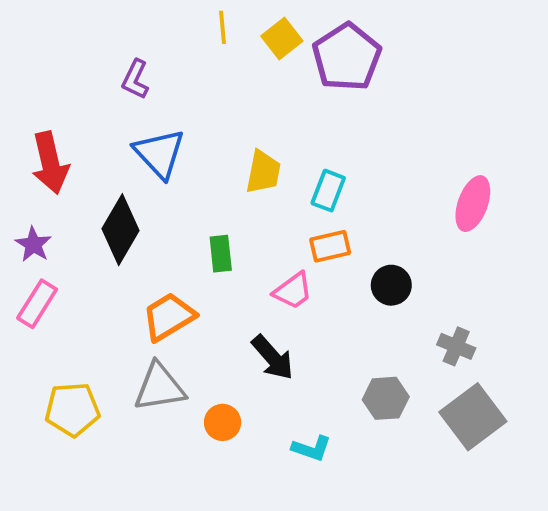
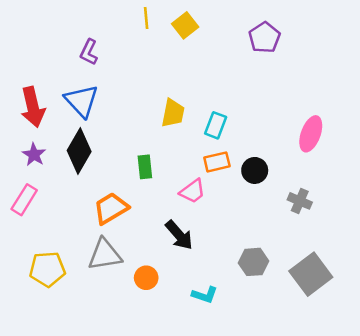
purple pentagon: (347, 57) -> (264, 38), moved, size x0.7
blue triangle: (159, 154) -> (82, 101), moved
purple star: (33, 244) -> (34, 155), moved
black circle: (391, 285) -> (255, 170), moved
gray cross: (456, 346) -> (300, 201), moved

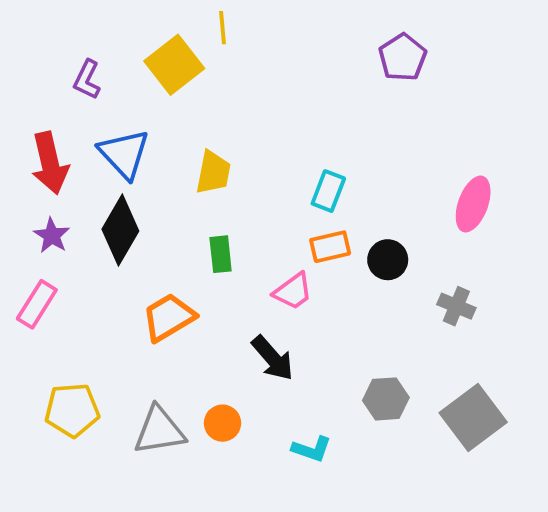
yellow square: (185, 25) -> (174, 65), moved, size x1.4
purple L-shape: (89, 52) -> (87, 80), moved
yellow trapezoid: (173, 113) -> (213, 172), moved
gray triangle: (105, 255) -> (159, 431), moved

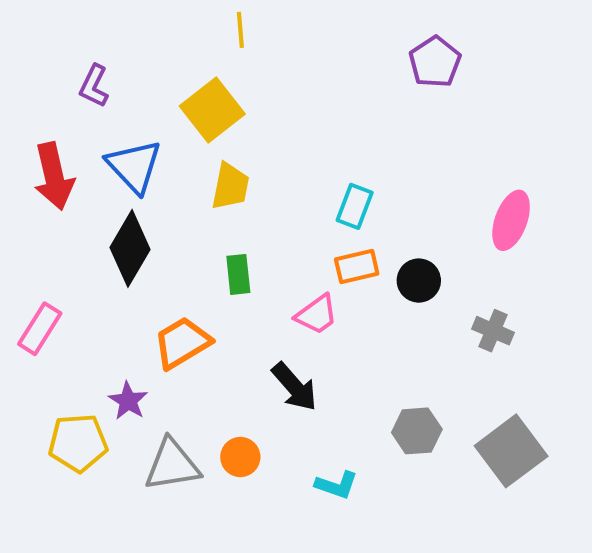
yellow square: (174, 65) -> (212, 110), moved
purple star: (52, 236) -> (128, 401), moved

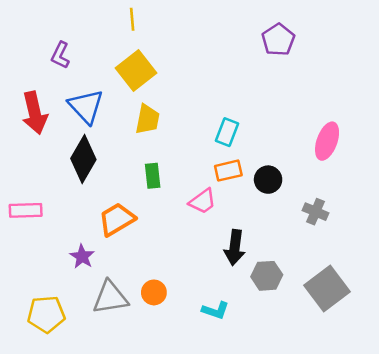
yellow line: (240, 30) -> (132, 19), moved
pink rectangle: (40, 329) -> (26, 210), turned 56
black arrow: (294, 387) -> (235, 248), moved, turned 48
yellow pentagon: (78, 443) -> (46, 314), moved

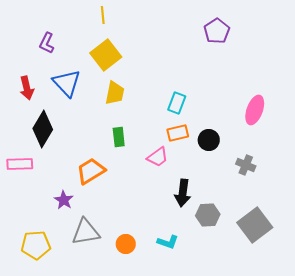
red arrow: (35, 113) -> (27, 88), size x0.7
black diamond: (83, 159) -> (43, 129), moved
orange circle: (154, 292) -> (126, 244), moved

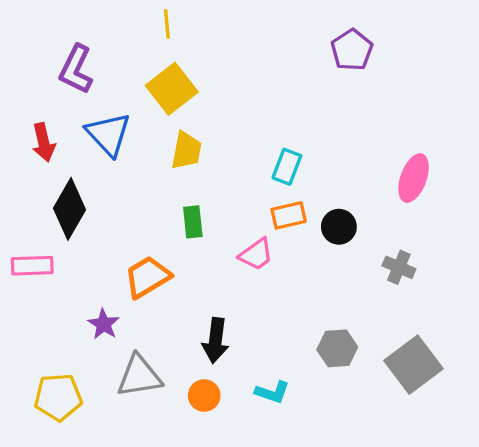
purple L-shape: (47, 43) -> (76, 69), size x1.4
black arrow: (183, 193) -> (216, 340), moved

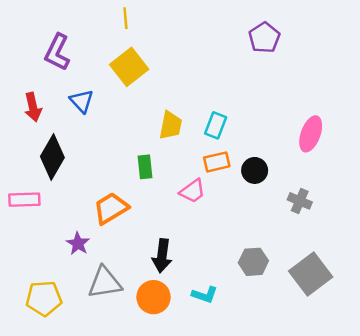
blue triangle: (108, 134) -> (82, 101), size x0.7
yellow trapezoid: (186, 150) -> (171, 125), moved
orange circle: (204, 396) -> (153, 297), size x1.4

